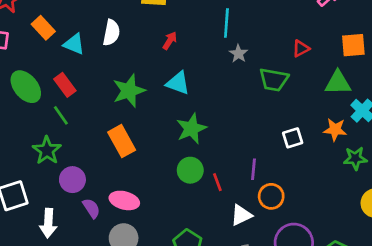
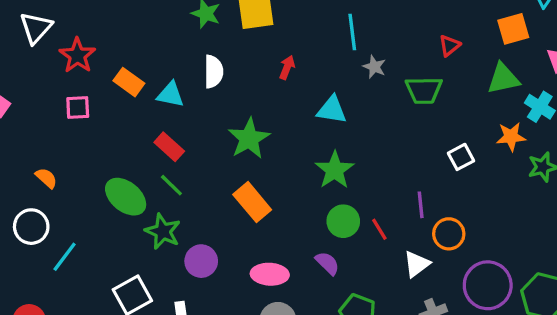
cyan triangle: (178, 83) -> (332, 110), moved
green ellipse: (26, 87) -> (126, 197), moved
purple semicircle: (91, 208) -> (327, 263), moved

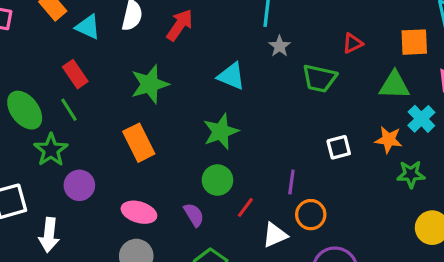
red arrow: (287, 67) -> (180, 25), moved, size x1.5
red line: (379, 229) -> (245, 207), moved, turned 55

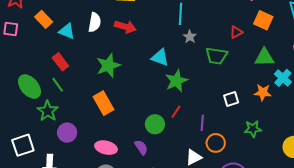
red arrow: (180, 25) -> (125, 27), turned 75
orange square: (414, 42) -> (263, 20), moved, turned 30
green star: (221, 132) -> (176, 81), moved
green star: (411, 174) -> (253, 129), moved
red line: (245, 207) -> (176, 112), moved

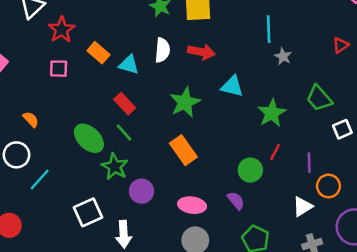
green trapezoid: (216, 56) -> (319, 98), moved, turned 45
cyan triangle: (160, 57) -> (232, 86), moved

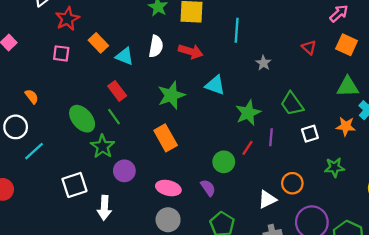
cyan line: (269, 29) -> (237, 30), moved
red triangle: (341, 45) -> (309, 47), moved, turned -49
purple line: (309, 163) -> (271, 137), moved

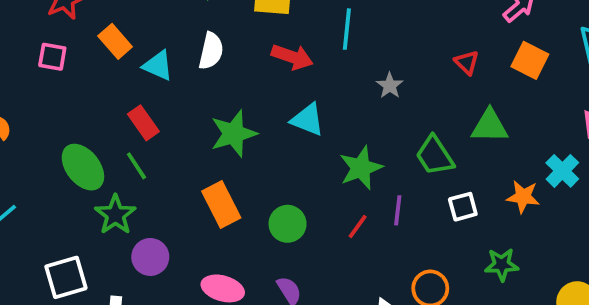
red arrow: (191, 51) -> (292, 57), moved
green triangle: (348, 87) -> (490, 126), moved
green circle: (224, 162) -> (288, 224), moved

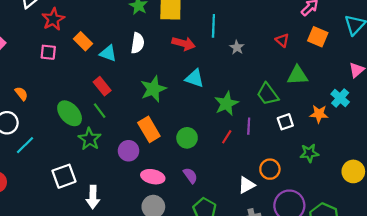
gray star: (390, 86) -> (237, 47), moved
purple circle: (150, 257) -> (129, 151), moved

